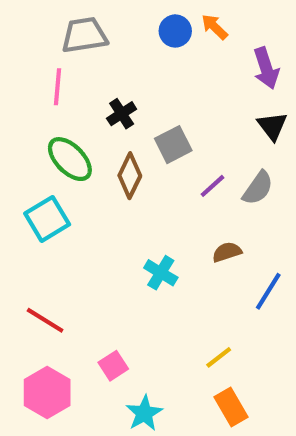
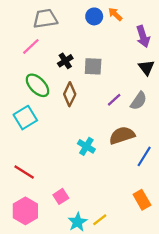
pink line: (57, 87) -> (31, 46), turned 42
gray square: (173, 145) -> (93, 66), moved, turned 30
brown semicircle: (227, 252) -> (122, 135), size x1.6
yellow line: (219, 357) -> (100, 220), moved
orange rectangle: (231, 407) -> (142, 200), moved

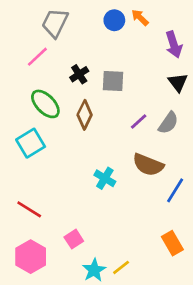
gray trapezoid: (45, 19) -> (55, 23), turned -55
brown semicircle: (122, 135) -> (148, 165), turned -140

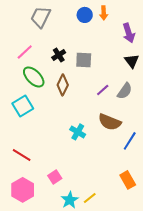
orange arrow: (140, 18) -> (104, 13), turned -136
pink line: (37, 57) -> (25, 52), moved

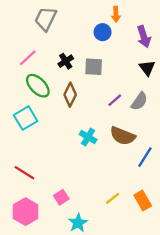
blue circle: (85, 15) -> (103, 32), moved
cyan cross: (78, 132) -> (88, 137), moved
yellow line: (90, 198) -> (113, 198), moved

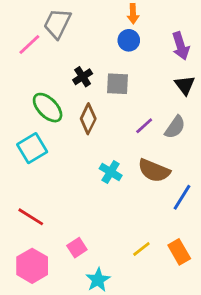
orange arrow: (116, 14) -> (133, 14), moved
pink line: (28, 58) -> (29, 45), moved

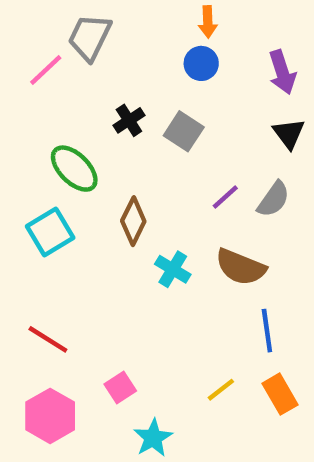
gray square: (118, 84) -> (184, 131), turned 30
brown diamond: (88, 119) -> (133, 221), moved
blue line: (182, 197) -> (267, 331), moved, turned -40

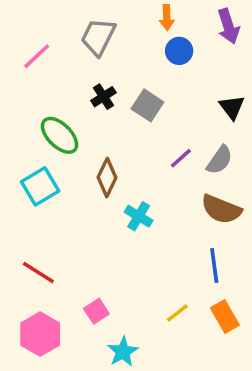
gray trapezoid: (90, 37) -> (98, 37), moved
blue circle: (201, 63) -> (179, 51), moved
purple arrow: (282, 72) -> (228, 26), moved
brown semicircle: (241, 267) -> (221, 209), moved

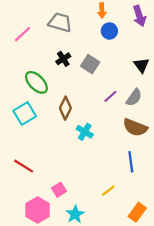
gray trapezoid: (98, 37) -> (60, 22), turned 80
orange rectangle: (225, 316) -> (137, 212), moved, turned 66
pink hexagon: (40, 334) -> (38, 210), moved

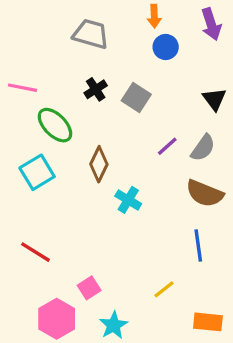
pink line: (23, 34) -> (22, 88), moved, turned 54
orange rectangle: (137, 212) -> (208, 322), turned 60

